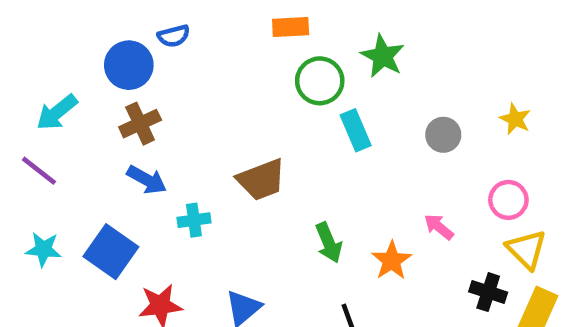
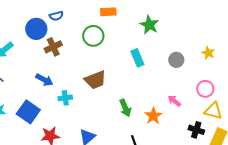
green circle: (320, 81) -> (93, 36), moved
brown cross: (140, 124) -> (53, 47), moved
yellow triangle: (526, 249) -> (213, 111), turned -30

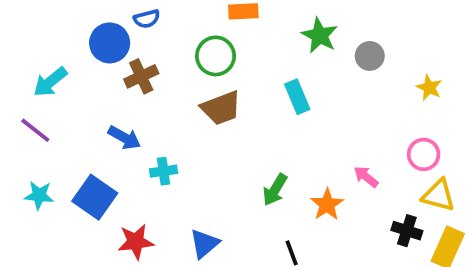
gray circle: (176, 60) -> (370, 56), moved
brown trapezoid: (95, 80) -> (221, 108), moved
green arrow: (125, 108) -> (275, 190), turned 54

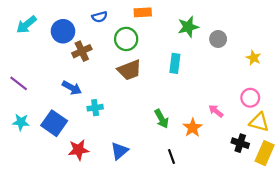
blue semicircle: (147, 19) -> (100, 17), moved
green star: (320, 35) -> (188, 27), turned 30
cyan arrow: (50, 82) -> (26, 25), moved
cyan rectangle: (297, 97) -> (175, 63), turned 30
green arrow: (275, 190) -> (162, 119), turned -60

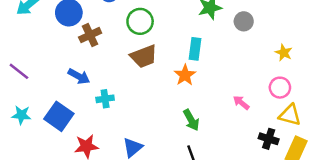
yellow star: (254, 58) -> (284, 53), moved
green arrow: (162, 119) -> (191, 120), moved
orange star: (193, 128) -> (185, 75), moved

